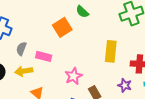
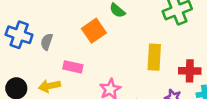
gray semicircle: (21, 49) -> (47, 42), moved

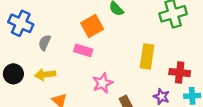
gray semicircle: (47, 42) -> (45, 43), moved
pink rectangle: (73, 67) -> (83, 50), moved

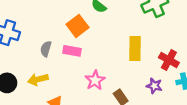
gray semicircle: (45, 43) -> (46, 49), moved
red cross: (180, 73) -> (169, 60), turned 30

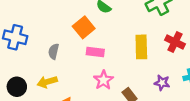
pink rectangle: (72, 51) -> (95, 52), moved
red cross: (169, 60) -> (175, 42), moved

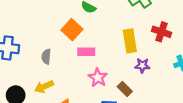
purple star: (162, 83) -> (142, 66), moved

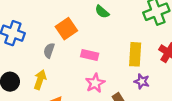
orange square: (72, 30) -> (66, 29), moved
yellow arrow: (44, 87) -> (40, 80), turned 120

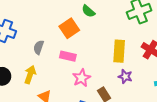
orange square: (66, 29) -> (69, 28), moved
pink rectangle: (90, 55) -> (68, 56), moved

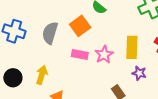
gray semicircle: (39, 47) -> (50, 33), moved, size x1.5
pink star: (82, 78) -> (104, 55), moved

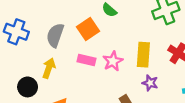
yellow arrow: (42, 75) -> (49, 68), moved
black circle: (13, 78) -> (28, 87), moved

